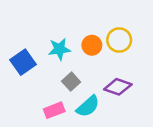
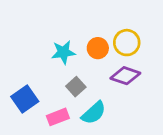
blue square: (23, 62) -> (25, 99), moved
purple diamond: (118, 87) -> (125, 76), moved

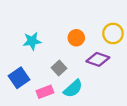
yellow circle: (127, 43) -> (113, 33), moved
cyan star: (63, 52) -> (32, 41), moved

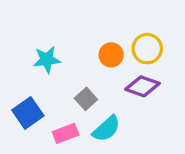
yellow circle: (113, 33) -> (147, 49), moved

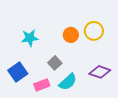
purple diamond: (142, 86) -> (100, 72), moved

